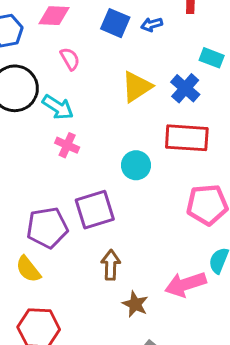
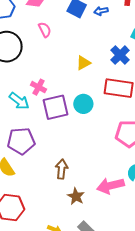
yellow triangle: (137, 87) -> (83, 63), moved, size x0.7
cyan arrow: (58, 107) -> (19, 101), moved
purple square: (95, 210) -> (56, 107), moved

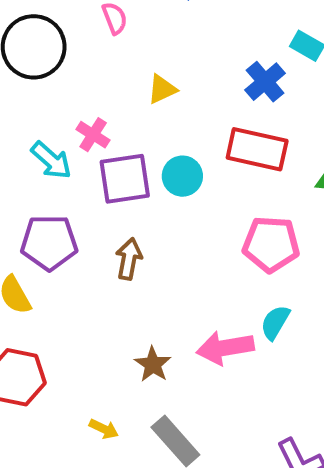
yellow triangle: (83, 63) -> (162, 89), moved
brown arrow: (62, 169) -> (129, 259), moved

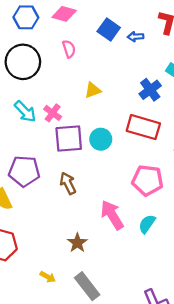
cyan arrow: (51, 160) -> (25, 111), moved
brown arrow: (129, 259) -> (68, 183), turned -40
pink arrow: (225, 348) -> (112, 215), moved, turned 64

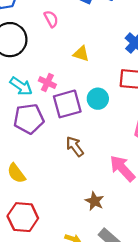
yellow triangle: (93, 90) -> (81, 54), turned 49
purple pentagon: (24, 171) -> (29, 119), moved

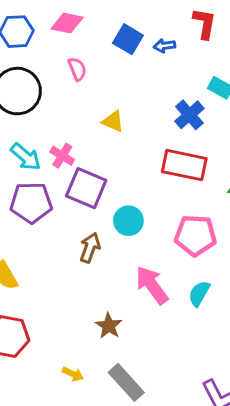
cyan circle: (98, 99) -> (128, 221), moved
purple square: (67, 104) -> (86, 188), turned 32
brown arrow: (75, 146) -> (90, 248), turned 50

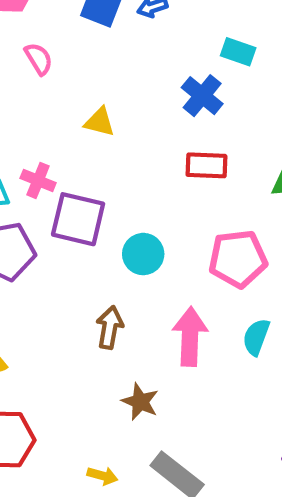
red rectangle: (184, 165) -> (206, 165), size x0.7
brown arrow: (90, 248) -> (110, 327), moved
pink arrow: (152, 285) -> (190, 336), turned 48

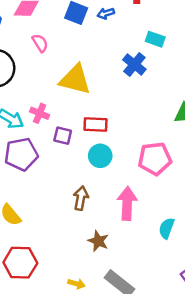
yellow triangle: (100, 122) -> (75, 80), size x1.8
red rectangle: (206, 165) -> (95, 125), moved
purple square: (78, 219) -> (63, 136), size x0.6
cyan semicircle: (256, 337) -> (167, 228), moved

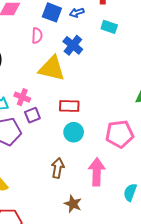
cyan rectangle: (155, 39) -> (109, 27), moved
pink semicircle: (40, 43) -> (37, 36), moved, turned 35
blue cross: (134, 64) -> (73, 45), moved
purple square: (63, 136) -> (32, 115), moved, turned -35

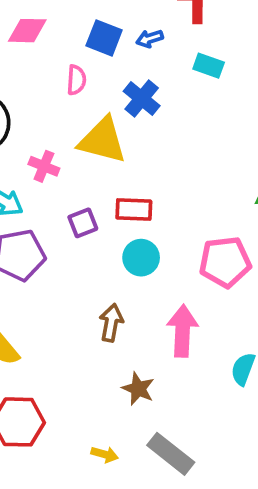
pink cross: (22, 97) -> (44, 166), moved
purple square: (32, 115) -> (83, 223), moved

